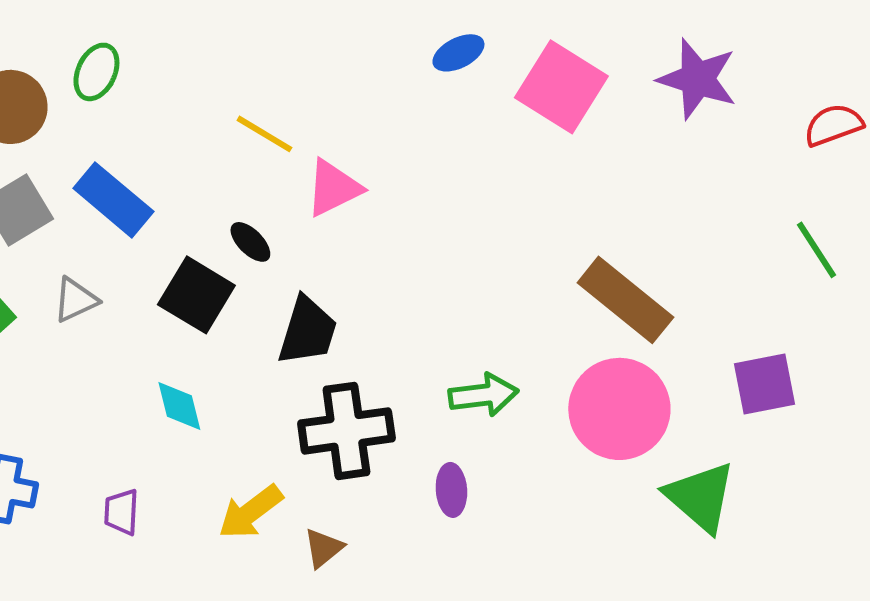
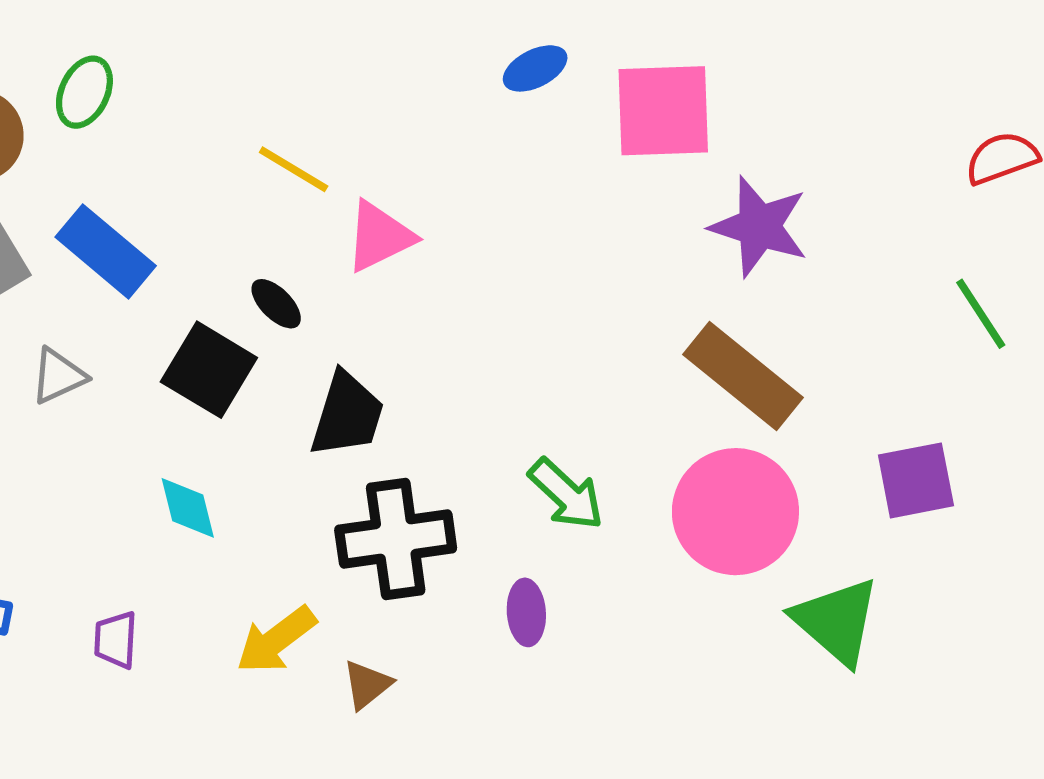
purple star: (697, 79) -> (759, 227), moved
pink square: (561, 87) -> (663, 111), turned -34
green arrow: (483, 395) -> (566, 494), turned 50

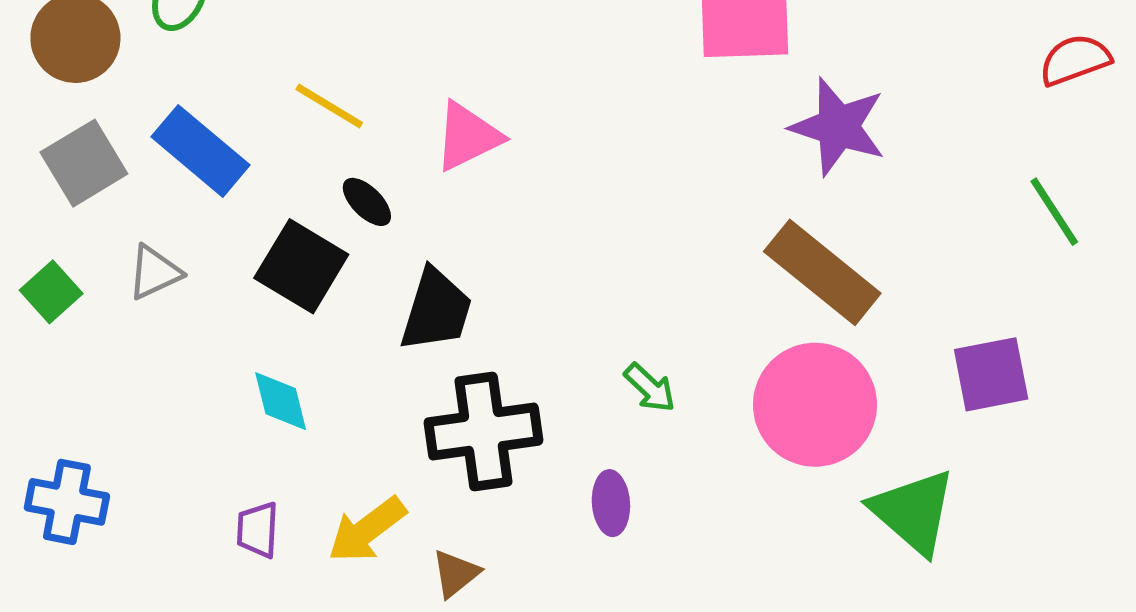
yellow line: (294, 169) -> (329, 106), moved
green arrow: (566, 494) -> (650, 388), size x0.7
purple trapezoid: (116, 640) -> (258, 530), moved

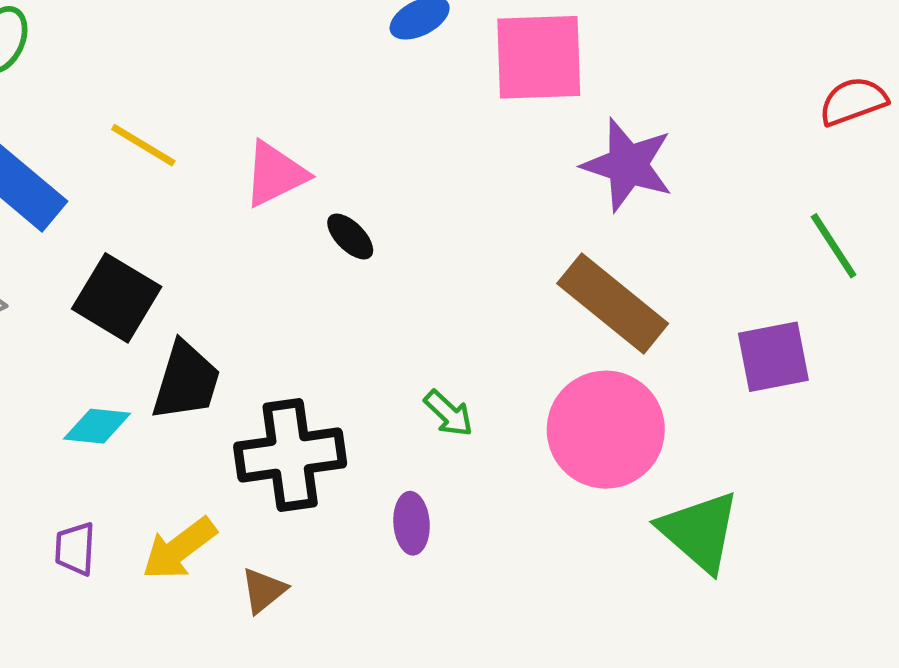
black ellipse: (367, 202) -> (350, 236), moved
black trapezoid: (436, 310) -> (186, 381), moved
purple square: (991, 374) -> (773, 357), moved
cyan diamond: (281, 401) -> (97, 426), turned -70

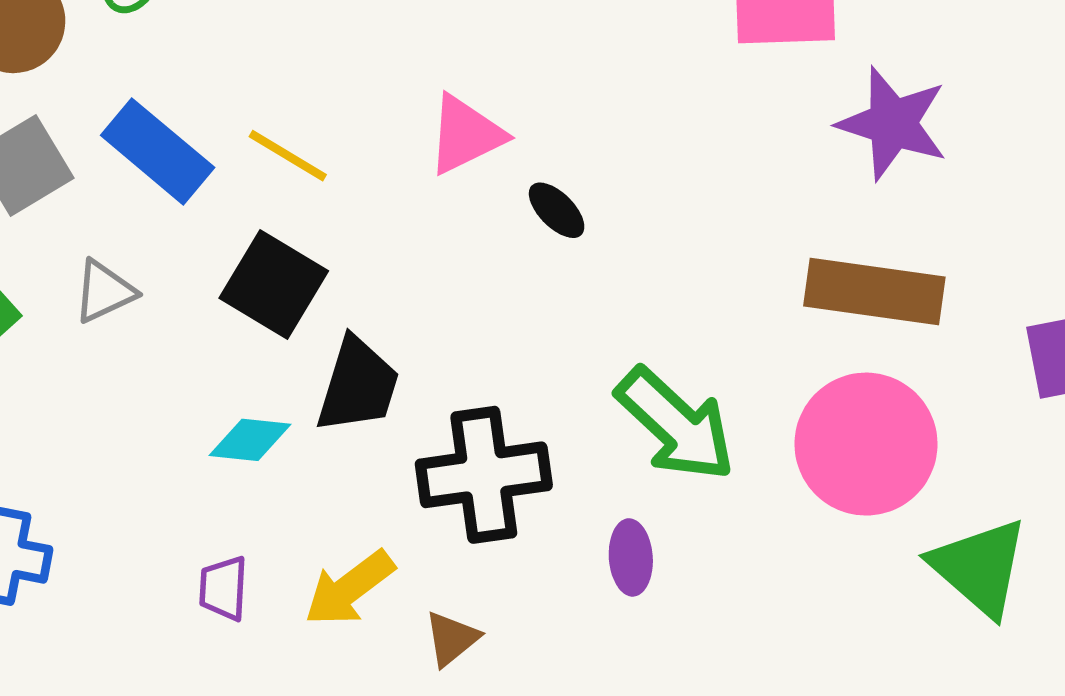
yellow line: (143, 145) -> (288, 156), moved
brown rectangle: (613, 304) -> (874, 291), turned -31
green arrow: (449, 413) -> (676, 424), size x2.0

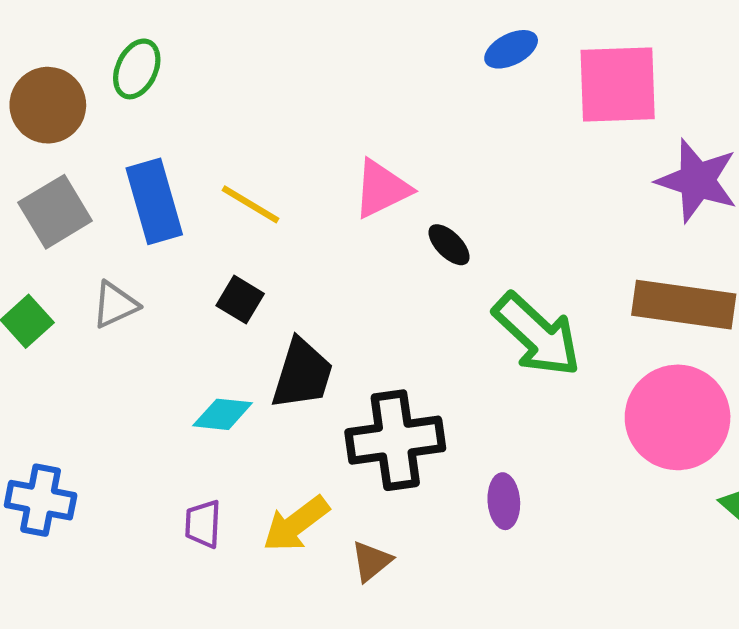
blue rectangle: (158, 151) -> (154, 201), turned 34
black square: (274, 284) -> (240, 300), size x0.6
green arrow: (676, 424) -> (537, 335), moved

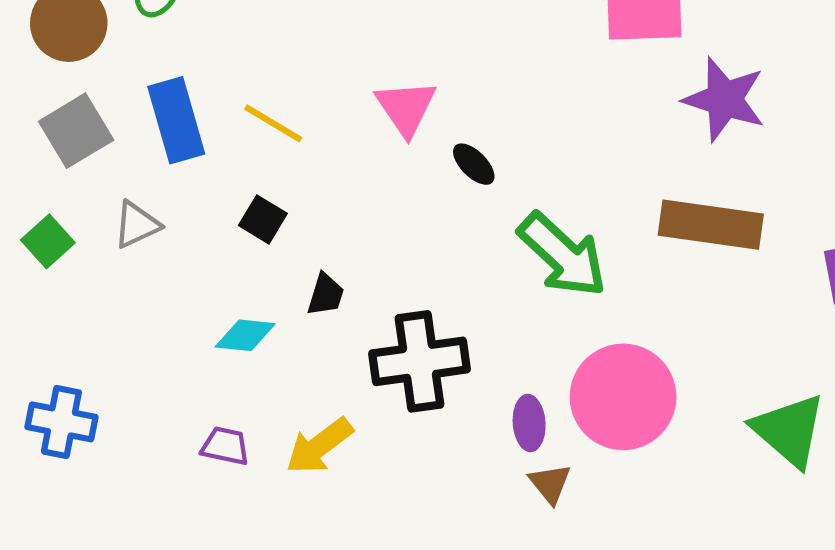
pink triangle: (382, 189) -> (406, 108), turned -38
black trapezoid: (302, 374) -> (326, 295), size x0.6
pink circle: (678, 417) -> (623, 397), moved
purple trapezoid: (203, 524) -> (225, 446), turned 99
brown triangle: (371, 561) -> (550, 484), moved, turned -30

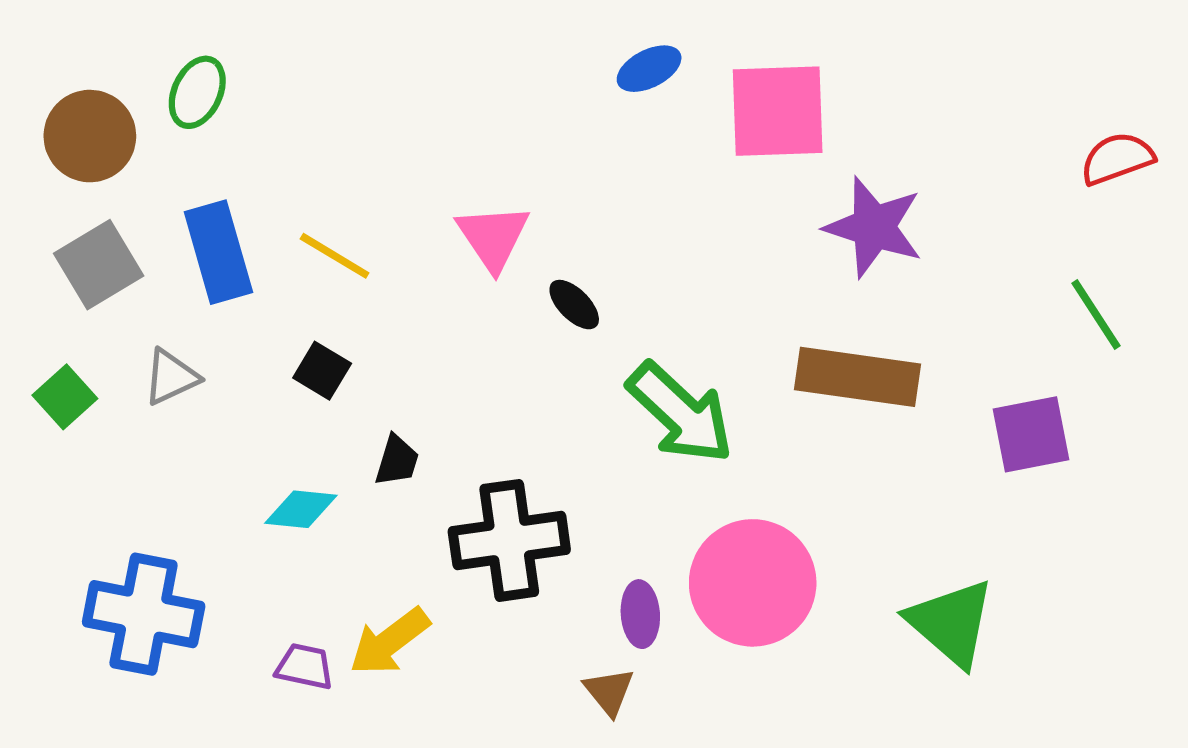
blue cross: (61, 422) -> (144, 614), moved, size x1.4
purple trapezoid: (225, 446) -> (305, 667), moved
brown triangle: (550, 484) -> (609, 691), moved

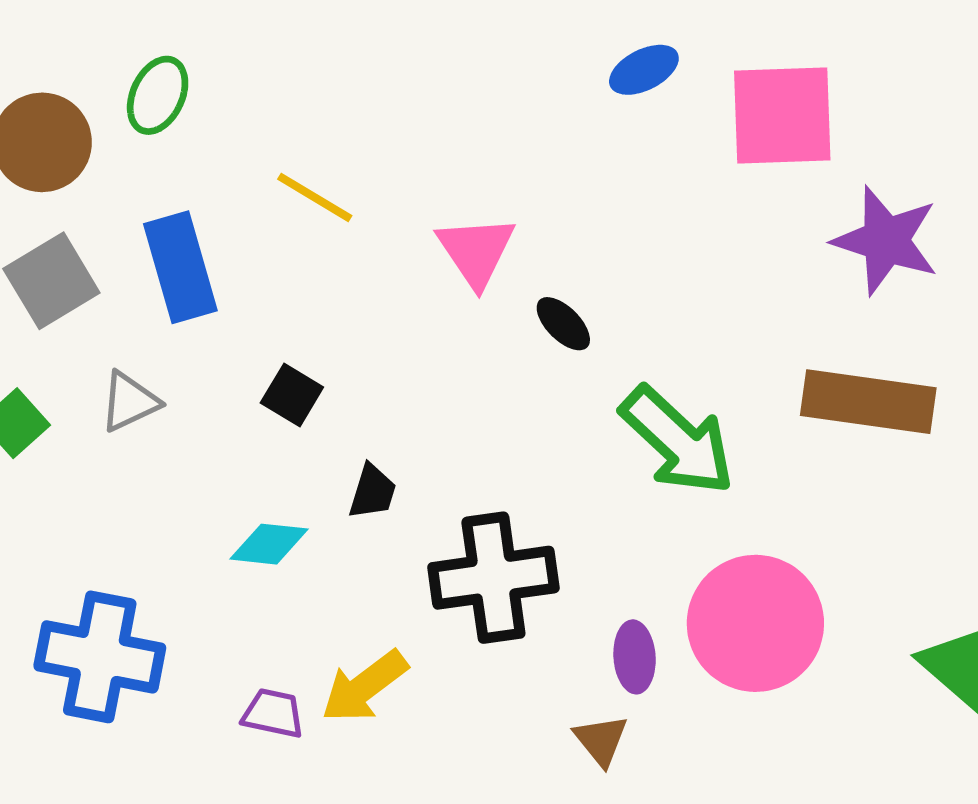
yellow line: (335, 256) -> (315, 197), moved

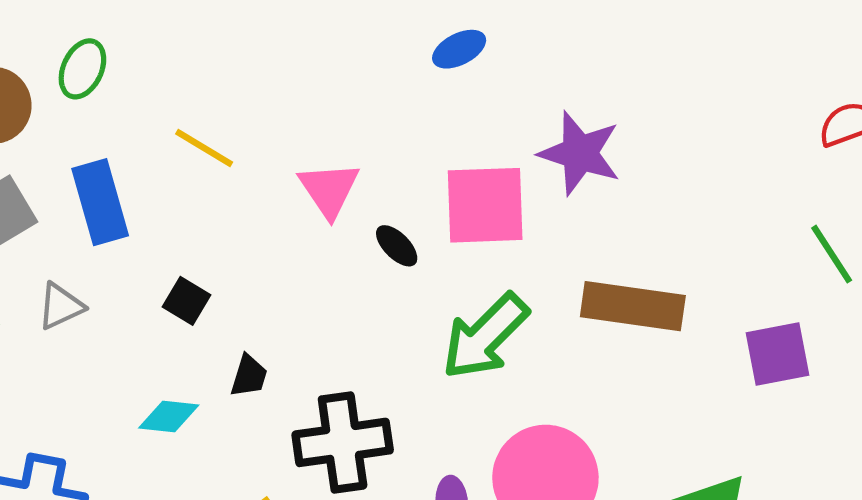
pink square: (782, 115) -> (485, 205), moved
purple star: (886, 240) -> (580, 153), moved
green arrow: (678, 441) -> (485, 336), turned 92

